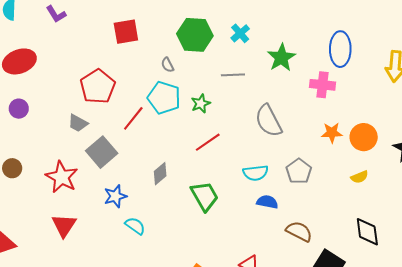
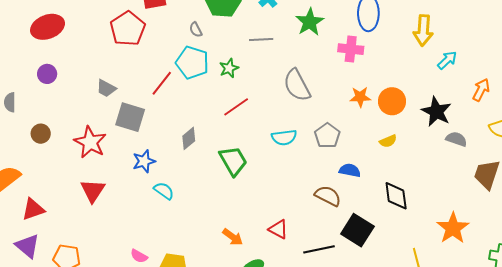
red pentagon: (98, 87) -> (128, 29), moved
gray square: (102, 152) -> (130, 117), turned -32
blue semicircle: (267, 202) -> (350, 170), moved

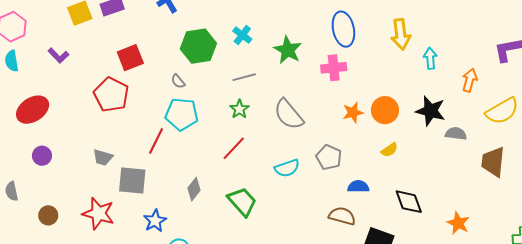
cyan arrow: (447, 60) -> (430, 58), turned -40
green star: (229, 68) -> (239, 109), moved
orange star: (453, 228) -> (458, 223), moved, size x0.7

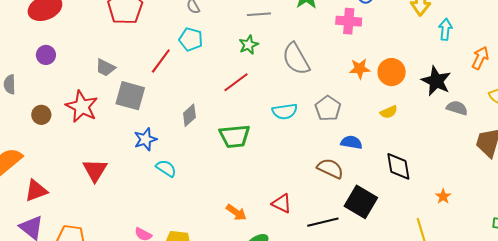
cyan pentagon: (182, 114) -> (191, 39), size x0.7
green trapezoid: (242, 202) -> (235, 136), turned 116
red star: (98, 213) -> (82, 107), moved
orange star: (458, 223) -> (443, 196), size x0.7

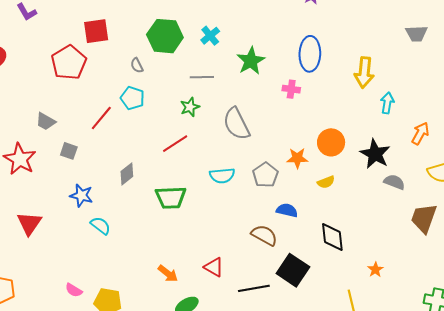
pink cross: (349, 21) -> (291, 89), size x0.7
orange star: (360, 69) -> (297, 158), moved
gray square: (130, 96) -> (69, 151), size x0.6
blue star: (145, 139) -> (81, 195), turned 30

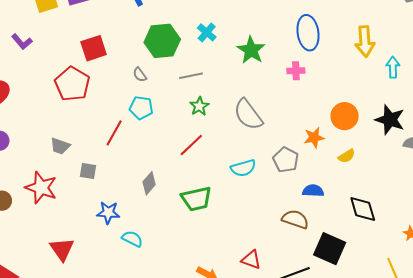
gray line: (202, 77) -> (191, 76), moved

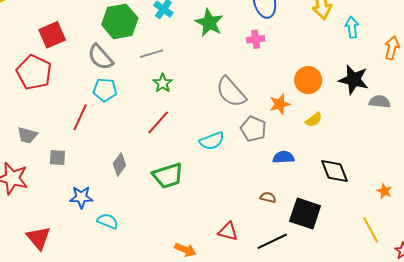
gray semicircle: (140, 75) -> (100, 57), size x1.8
gray semicircle: (248, 115) -> (231, 92), moved
brown semicircle: (295, 219) -> (268, 197), moved, size x0.6

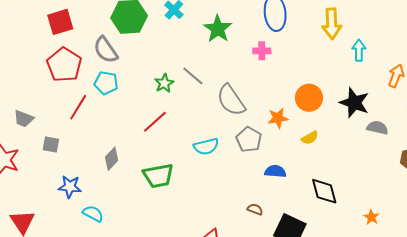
gray line: (152, 54) -> (193, 76), moved, turned 50
red pentagon: (34, 72) -> (64, 65), moved

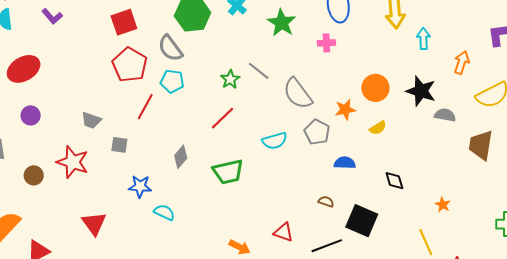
black diamond: (324, 191) -> (394, 181), size x0.7

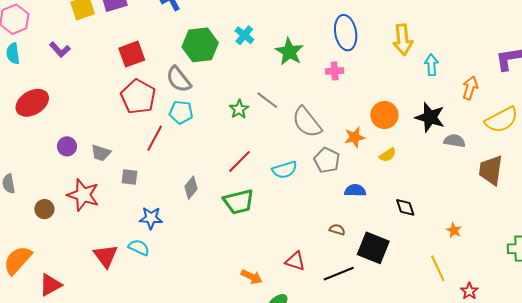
purple circle: (31, 115) -> (67, 146), moved
red line: (222, 118) -> (240, 161), moved
cyan semicircle: (164, 212) -> (139, 247), moved

